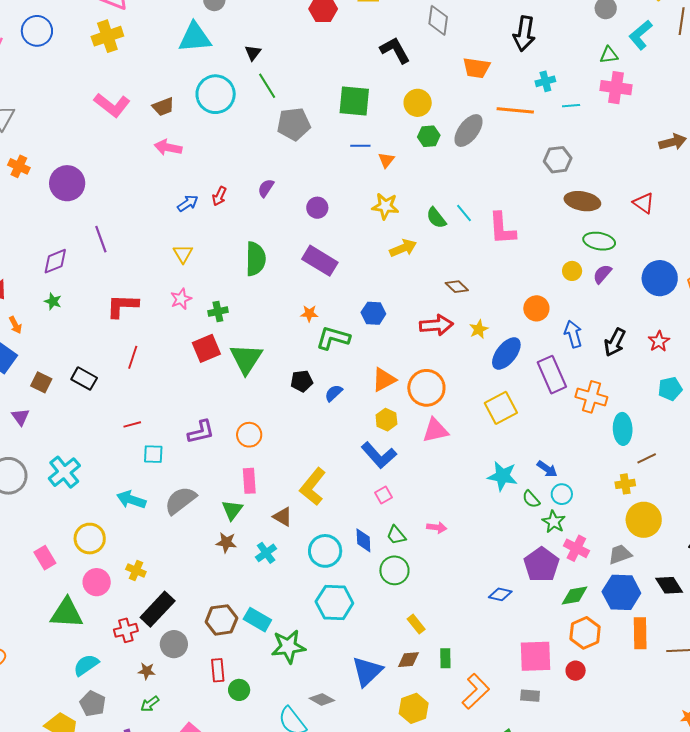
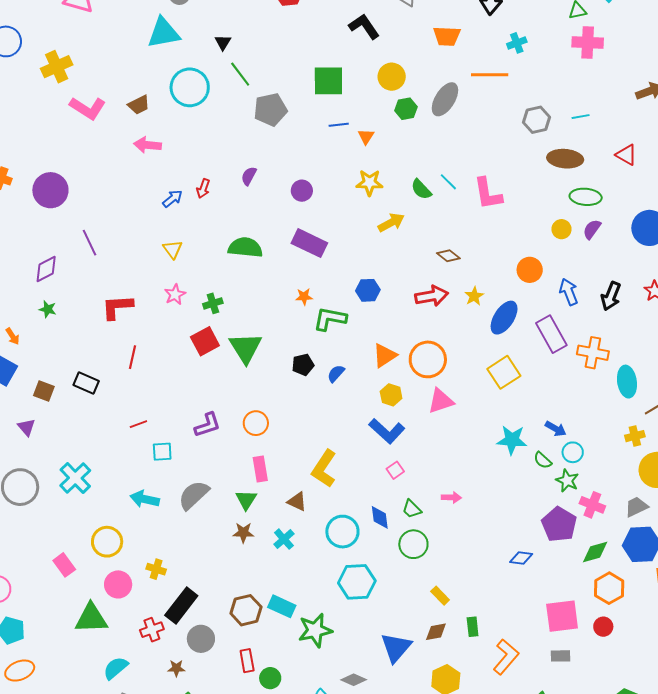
yellow cross: (107, 36) -> (57, 67), moved
cyan line: (571, 106) -> (581, 117), moved
green semicircle: (256, 259) -> (245, 247), turned -80

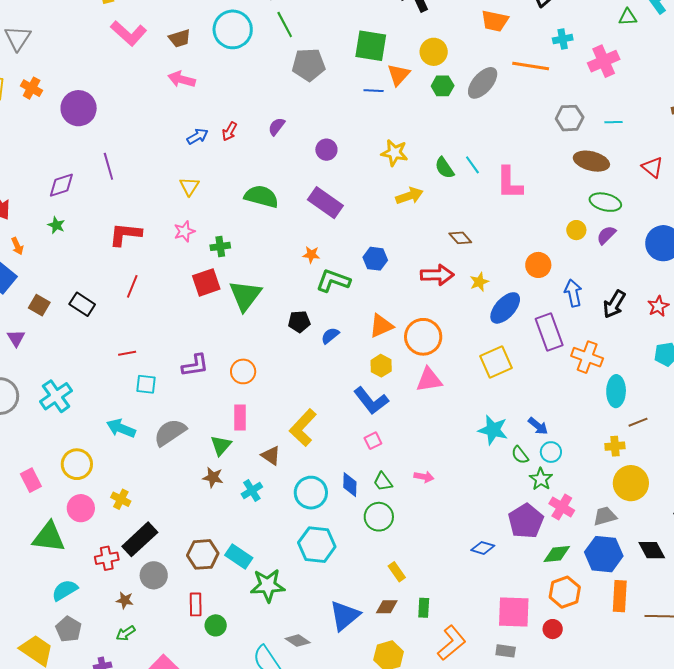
pink cross: (588, 42) -> (604, 61), moved, turned -36
orange triangle: (366, 137) -> (399, 75), moved, size x1.4

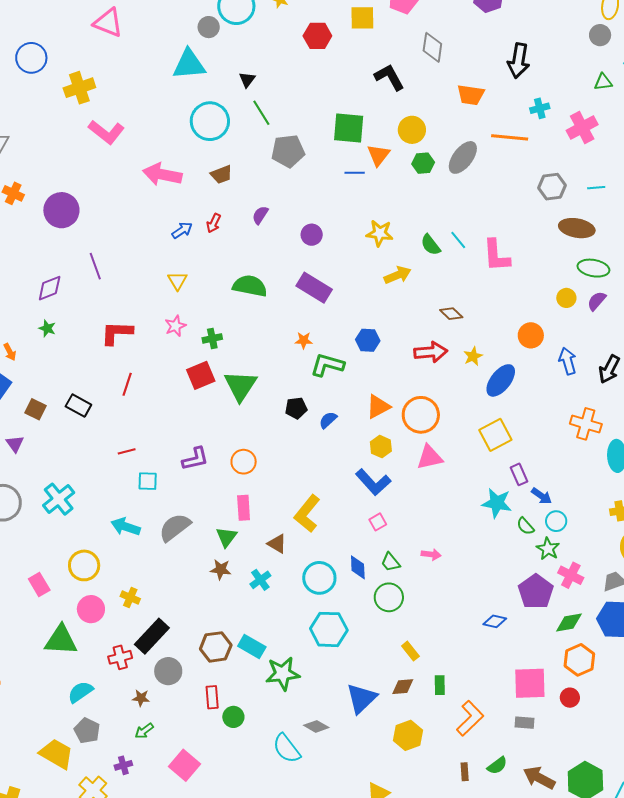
brown trapezoid: (180, 38) -> (221, 175), moved
pink arrow: (182, 79) -> (162, 174), size x1.4
purple rectangle: (549, 332) -> (519, 474), moved, size x0.6

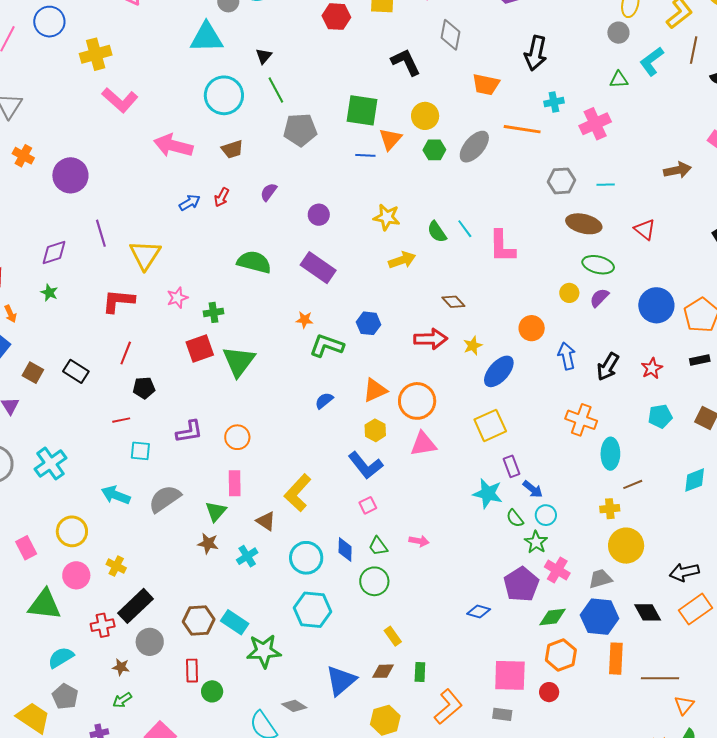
yellow triangle: (177, 281) -> (145, 255), moved, size x1.6
black pentagon: (296, 408) -> (144, 388), moved

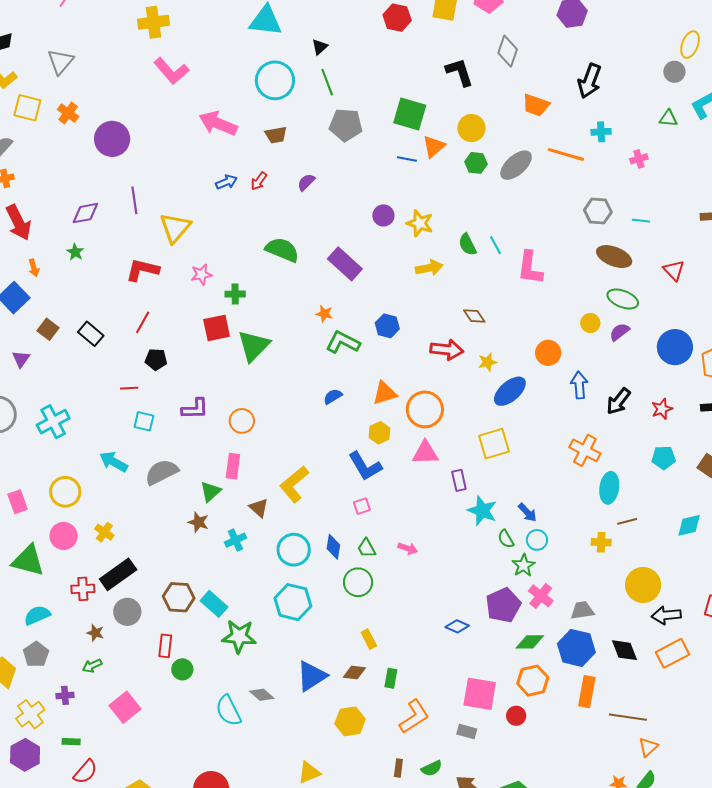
pink cross: (595, 124) -> (639, 159), size x0.6
purple circle: (319, 215) -> (383, 215), moved
purple rectangle: (512, 466) -> (459, 480), moved
yellow circle: (626, 546) -> (643, 585), moved

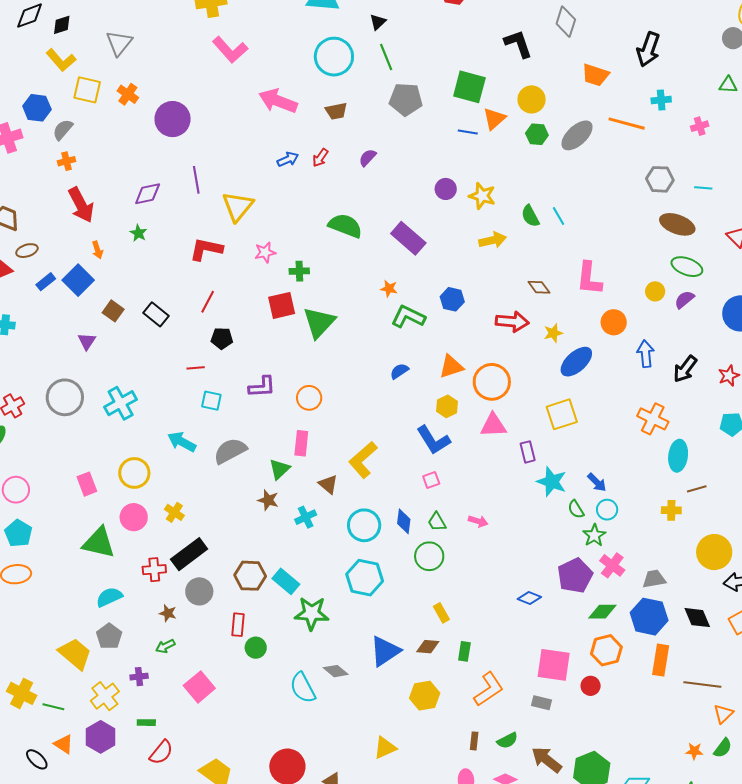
pink L-shape: (530, 268) -> (589, 278), moved

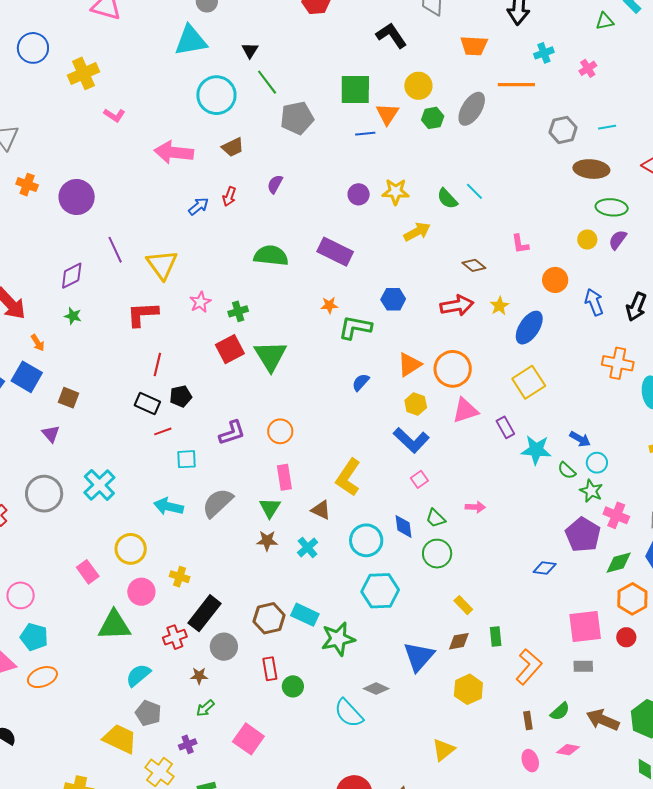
pink L-shape: (230, 50) -> (114, 115), size x0.6
pink L-shape: (589, 278) -> (520, 244), size x0.6
black rectangle: (156, 314) -> (147, 404), moved

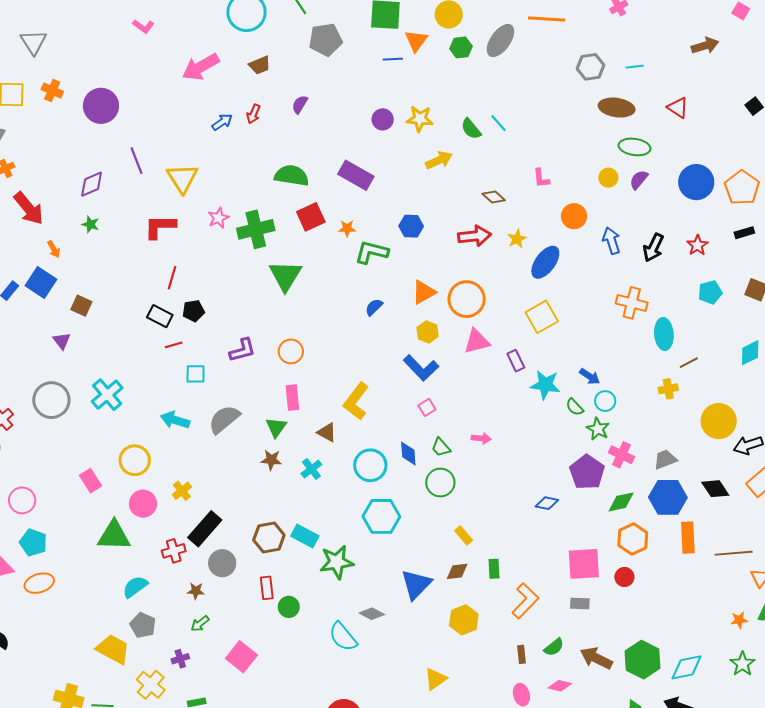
pink arrow: (174, 152) -> (201, 67), turned -39
green cross: (238, 311) -> (256, 229), size x1.8
red square: (230, 349) -> (311, 217), moved
yellow cross: (180, 577) -> (182, 491), turned 30

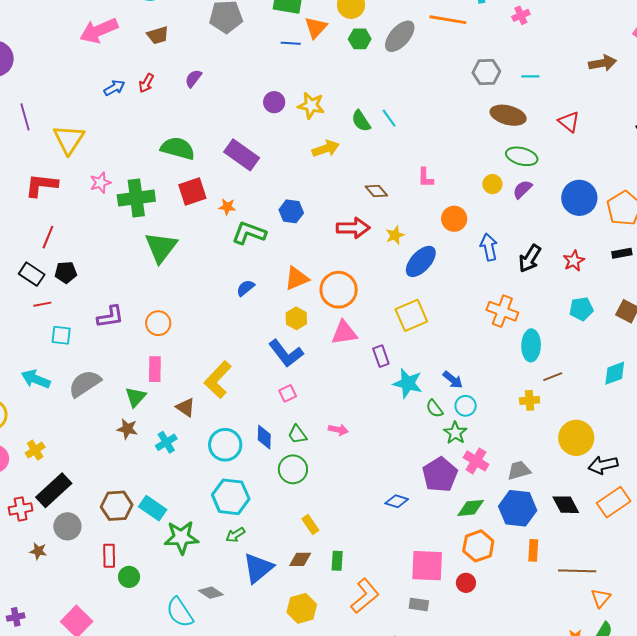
orange rectangle: (688, 538) -> (533, 550), size x0.7
green arrow: (200, 624) -> (235, 535), moved

